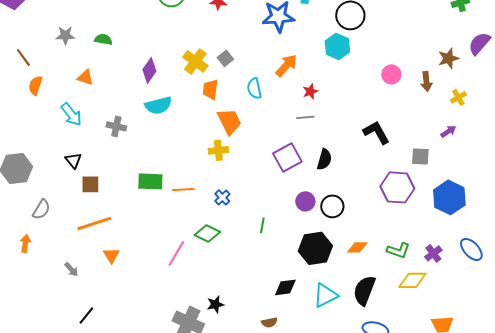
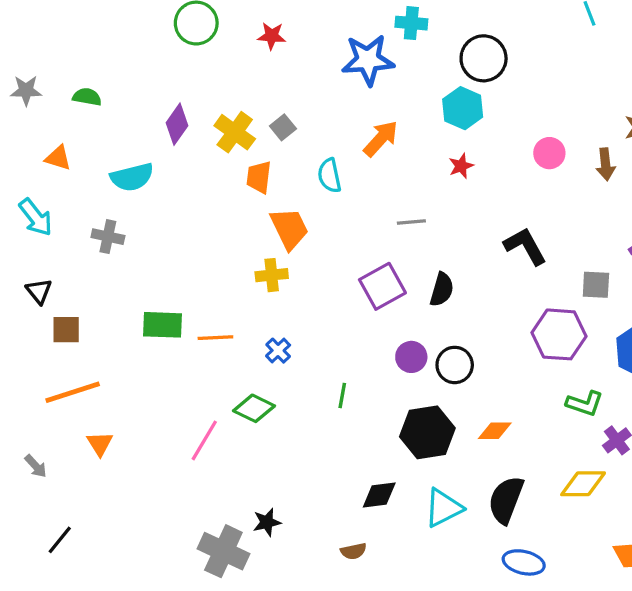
purple diamond: (149, 70) -> (177, 124), moved
red star: (310, 91) -> (461, 166), moved
cyan semicircle: (158, 105) -> (132, 177), moved
green L-shape: (398, 250) -> (585, 403), moved

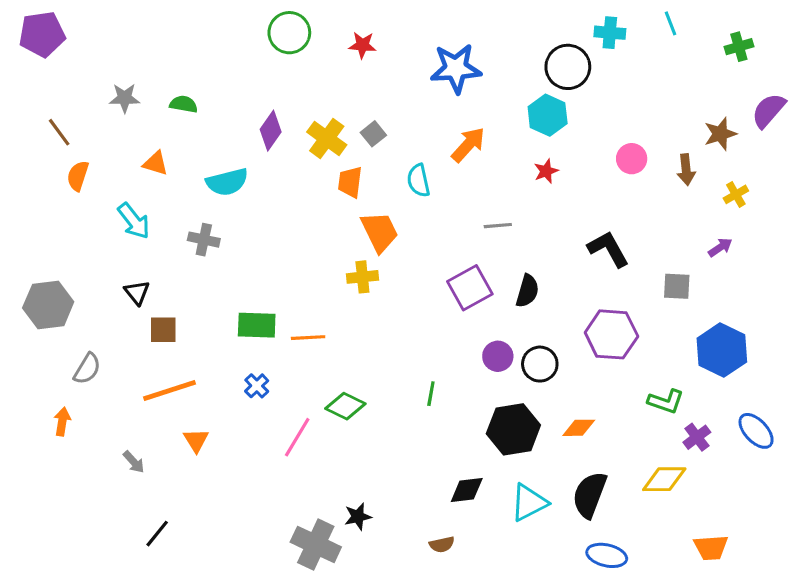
cyan cross: (411, 23) -> (610, 33), moved
purple hexagon: (559, 334) -> (611, 334), moved
blue cross: (278, 351) -> (257, 386), moved

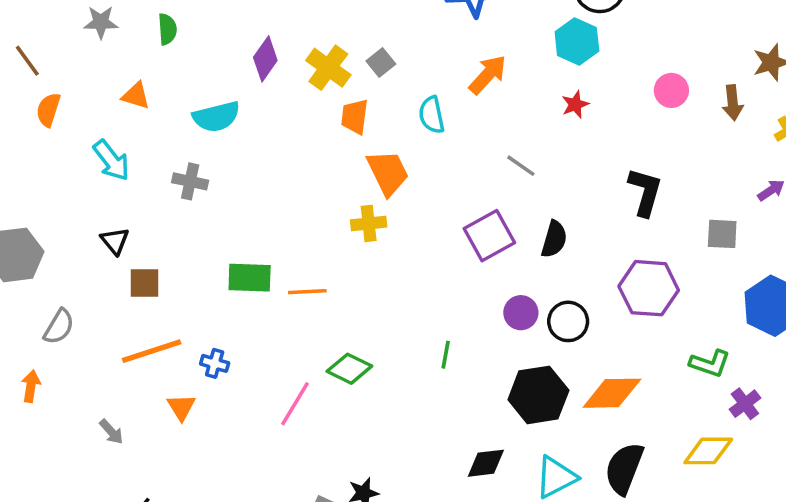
green semicircle: (184, 104) -> (167, 29), turned 76
gray line: (498, 226) -> (521, 166), turned 40
black L-shape: (608, 249) -> (645, 192), turned 45
blue cross: (257, 386) -> (215, 363), moved, turned -30
orange diamond: (579, 428) -> (612, 393), size x1.6

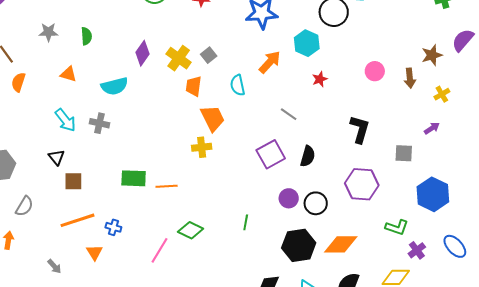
cyan hexagon: (577, 41) -> (307, 43), moved
cyan arrow: (111, 160) -> (65, 120), moved

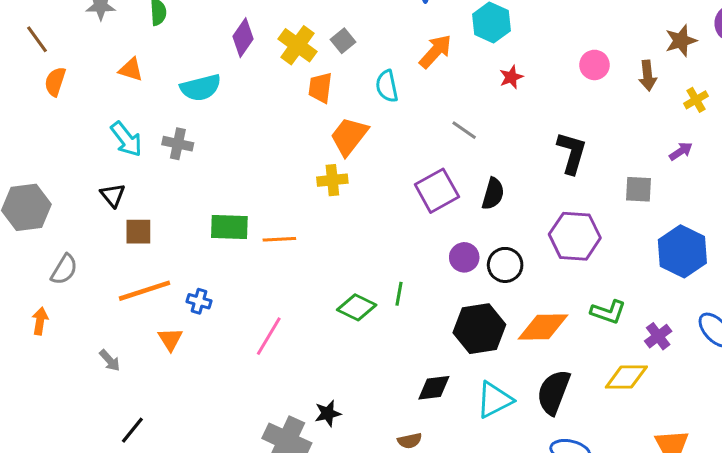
orange trapezoid: (213, 118) -> (349, 136), turned -116
green L-shape: (397, 227) -> (608, 312), moved
green diamond: (191, 230) -> (357, 307), moved

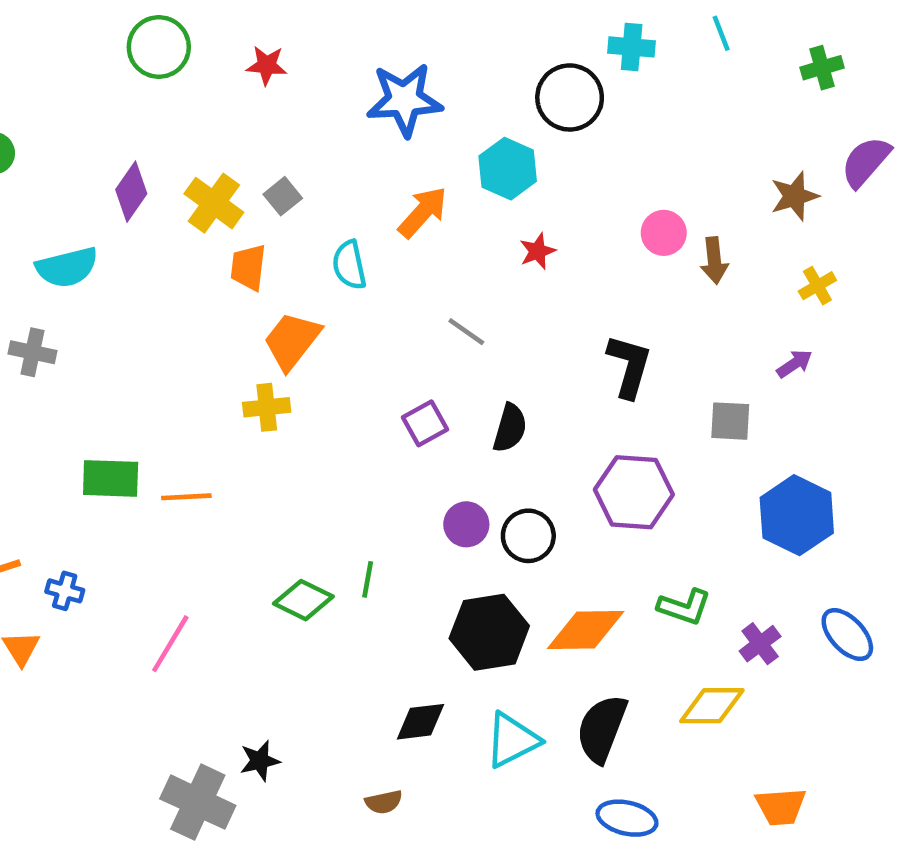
brown arrow: (648, 76) -> (714, 260), moved
purple square: (437, 191) -> (425, 423), size x0.7

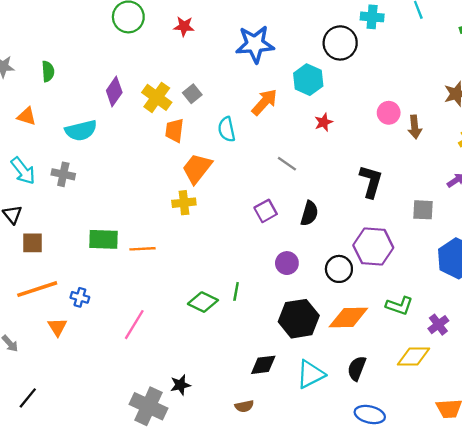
black circle: (528, 536) -> (339, 269), moved
black semicircle: (602, 729) -> (357, 368), size x0.7

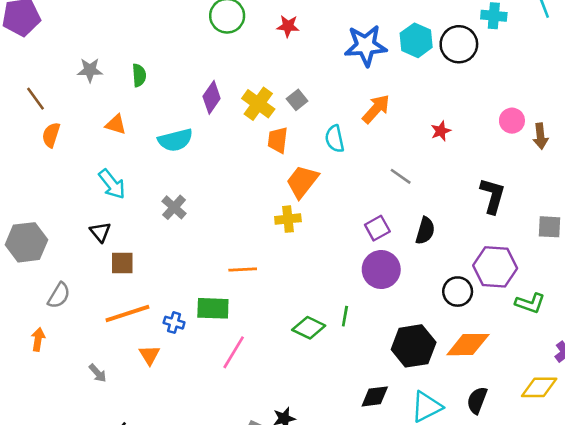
cyan hexagon: (308, 80) -> (416, 40), moved
gray cross: (63, 174) -> (174, 207), moved, turned 30
green rectangle: (103, 239) -> (213, 308), moved
purple circle: (287, 263) -> (381, 270), moved, size x1.5
green L-shape: (399, 306) -> (530, 303), moved

